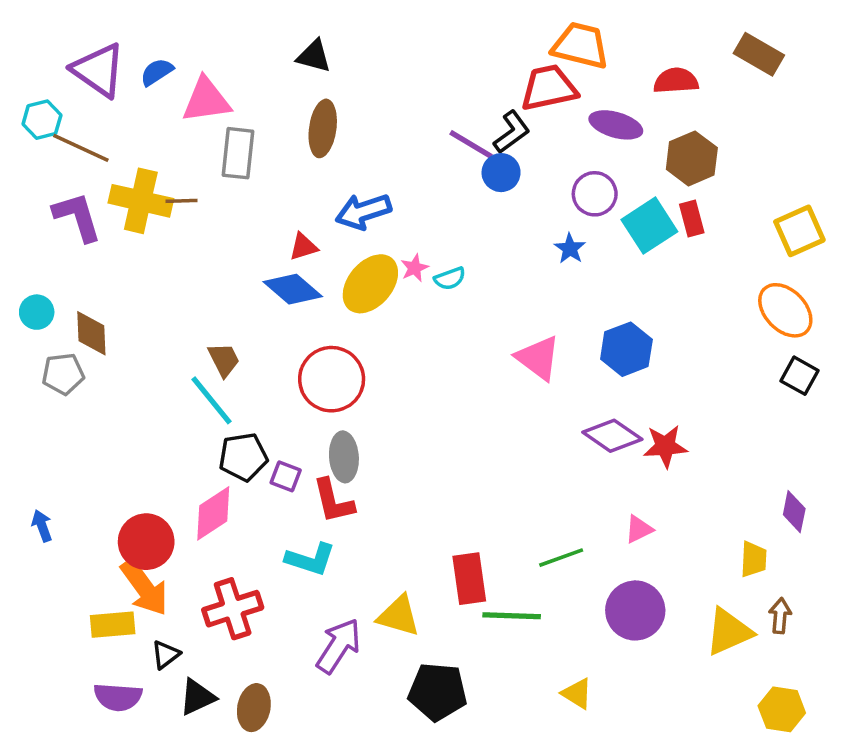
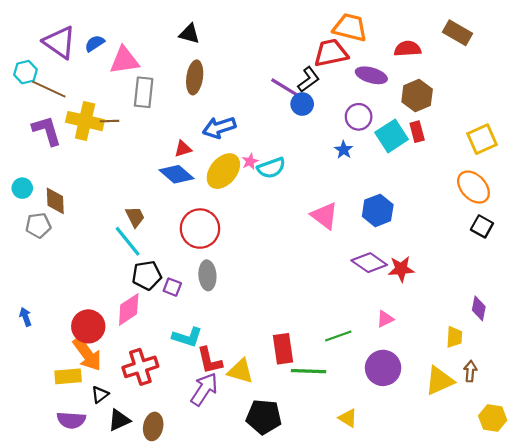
cyan semicircle: (450, 279) -> (271, 168), size x1.5
red L-shape: (333, 501) -> (210, 360), moved
yellow hexagon: (782, 709) -> (493, 418), moved

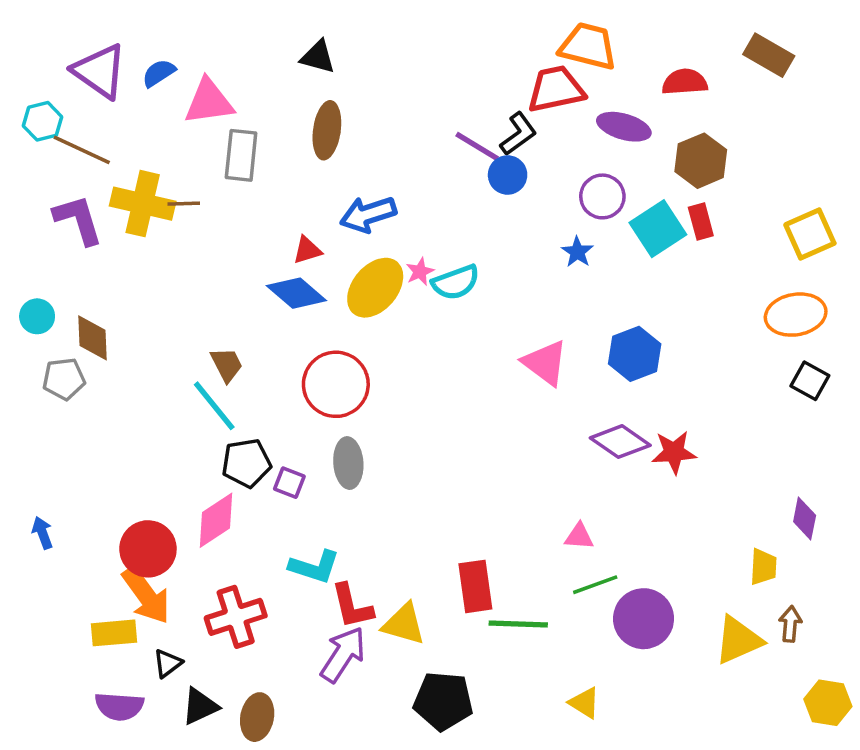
orange ellipse: (473, 187) -> (796, 315), turned -56
pink triangle: (385, 319) -> (579, 536), moved, turned 30
green line: (338, 336) -> (595, 585), moved

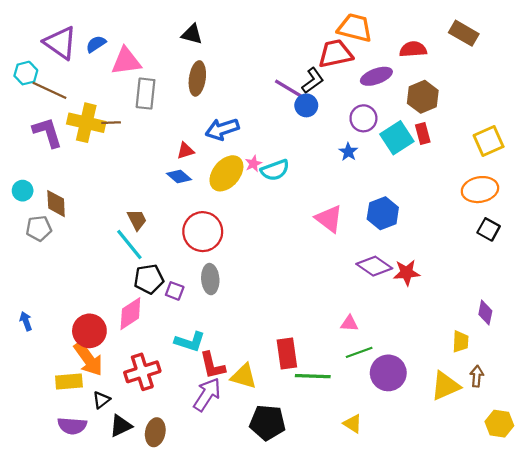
purple ellipse: (624, 127) -> (376, 76), turned -36
blue diamond: (296, 293) -> (179, 177), size x0.7

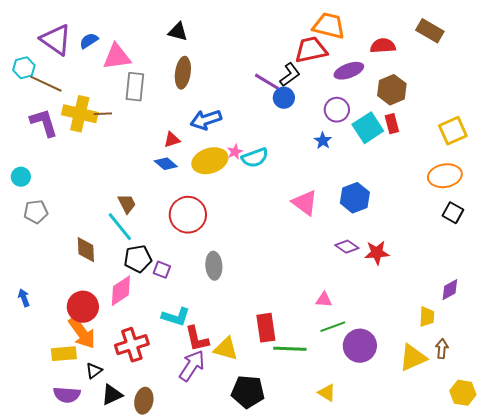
yellow ellipse: (226, 173) -> (210, 161), turned 32
brown diamond: (56, 204) -> (86, 250), moved
purple diamond: (374, 266) -> (347, 247), size x0.7
gray ellipse: (210, 279) -> (214, 266), moved
purple diamond: (485, 313) -> (450, 290), turned 50

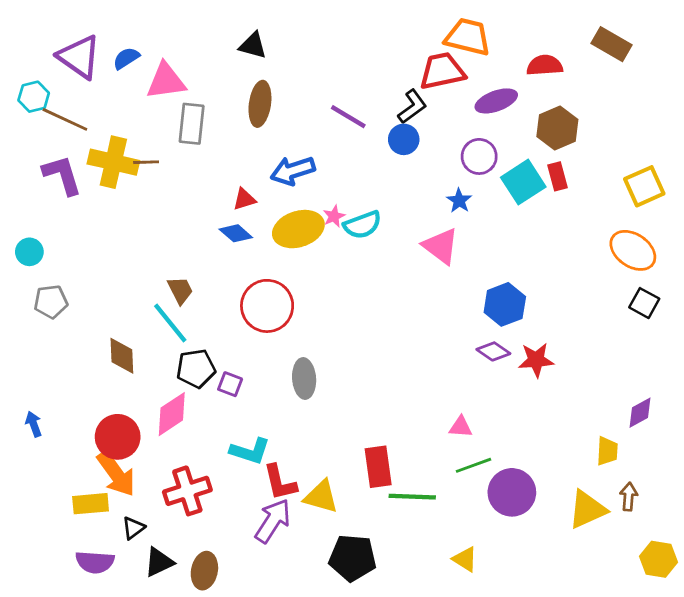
purple line: (267, 82) -> (348, 117), moved
orange ellipse: (445, 176) -> (633, 250), turned 44
blue hexagon: (355, 198) -> (505, 304), moved
pink triangle: (305, 203) -> (441, 246), moved

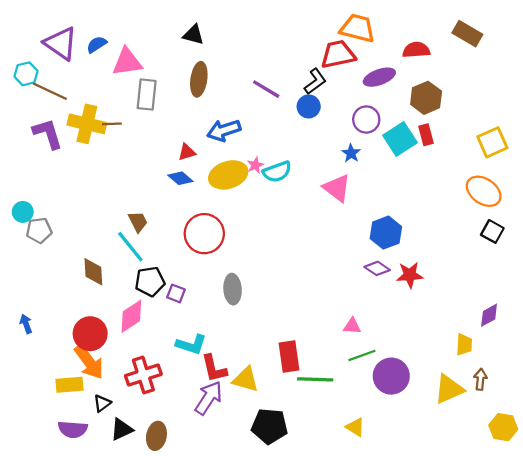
cyan circle: (29, 252) -> (23, 212), moved

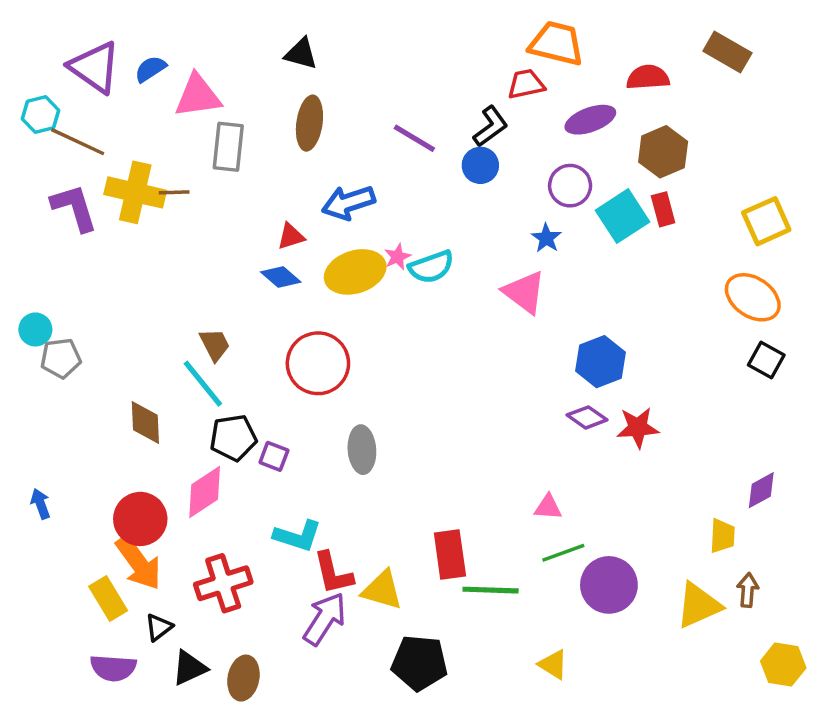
red trapezoid: (338, 54) -> (526, 84), size x0.7
yellow rectangle: (69, 385) -> (108, 598), turned 64

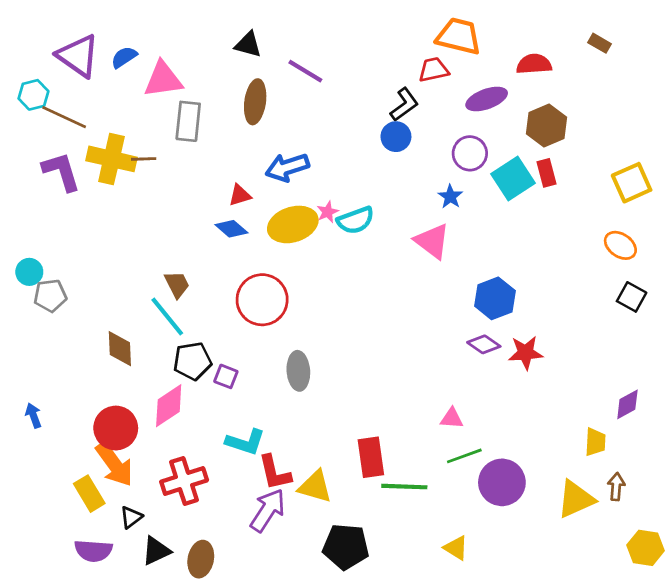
brown rectangle: (727, 52) -> (600, 43), size x0.6
purple line: (414, 138) -> (305, 71), moved
orange ellipse: (753, 297) -> (620, 245), size x0.7

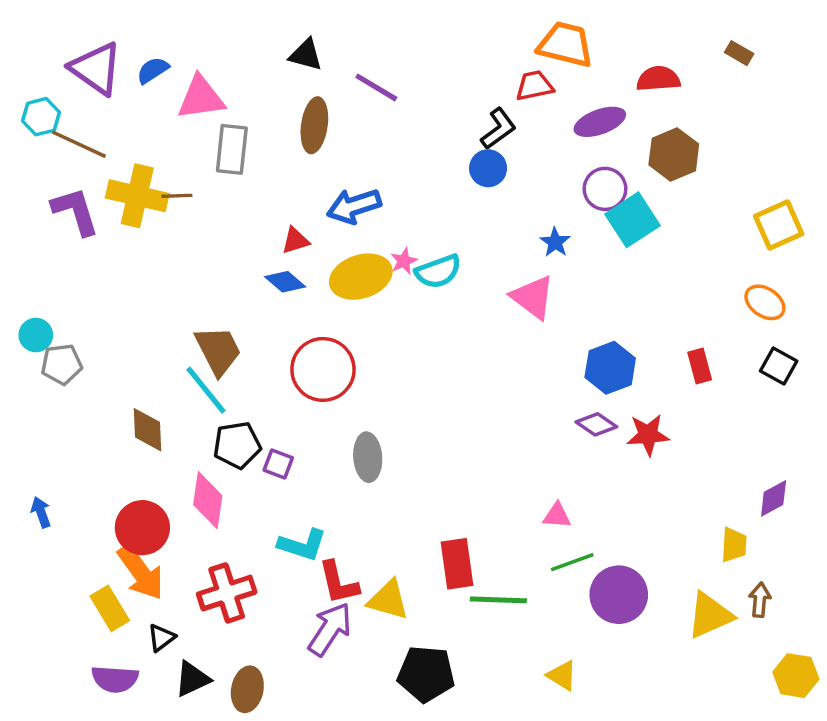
purple circle: (470, 153) -> (605, 189), moved
red rectangle: (547, 173) -> (700, 366), moved
brown trapezoid: (177, 284) -> (218, 351), size x1.5
pink diamond: (169, 406) -> (208, 500), turned -48

